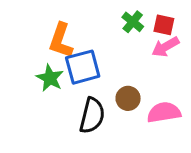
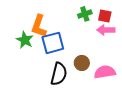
green cross: (133, 22) -> (85, 14), turned 32
pink arrow: (165, 47) -> (106, 30), turned 30
green star: (50, 78) -> (25, 40), moved

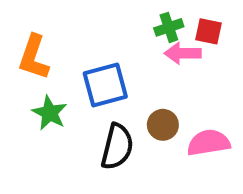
orange L-shape: (39, 26) -> (34, 57), moved
pink arrow: (106, 30) -> (183, 53), moved
green star: (25, 40) -> (50, 113), moved

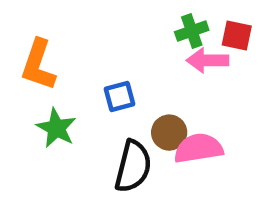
blue square: (105, 85) -> (120, 96), size x0.6
brown circle: (163, 125) -> (169, 133), moved
pink semicircle: (209, 143) -> (198, 148), moved

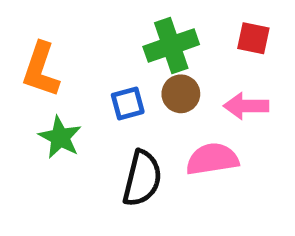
green cross: (192, 31) -> (171, 46), moved, size x1.5
pink arrow: (207, 60) -> (246, 106), moved
brown circle: (169, 133) -> (181, 94), moved

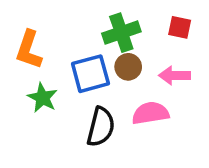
blue square: (128, 103) -> (90, 74), size x1.6

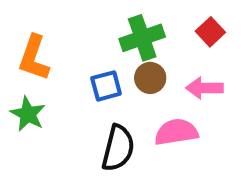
red square: (180, 27) -> (210, 32), turned 35
blue square: (90, 74) -> (106, 86), size x0.7
green star: (42, 98) -> (28, 114), moved

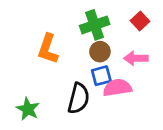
orange L-shape: (34, 58) -> (48, 49), moved
blue square: (106, 86) -> (101, 76), moved
green star: (28, 114) -> (28, 109), moved

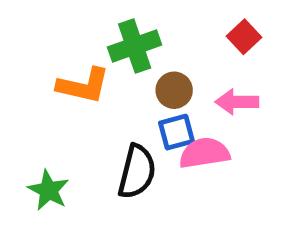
green cross: (95, 25) -> (135, 46), moved
orange L-shape: (48, 49) -> (83, 86), turned -96

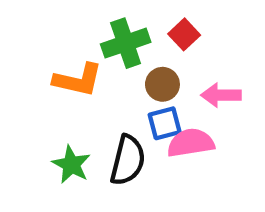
red square: (244, 37) -> (184, 34), moved
green star: (48, 190) -> (71, 165), moved

